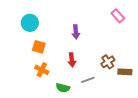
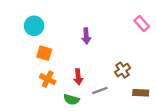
pink rectangle: (118, 16) -> (142, 24), moved
red arrow: (72, 60) -> (78, 77), moved
brown rectangle: (125, 72) -> (141, 93), moved

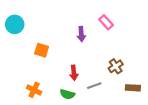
pink rectangle: (142, 24) -> (106, 22), moved
cyan circle: (34, 26) -> (15, 24), moved
orange cross: (48, 79) -> (34, 90), moved

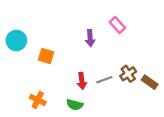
cyan circle: (15, 24) -> (16, 40), moved
gray line: (94, 86) -> (104, 80), moved
brown rectangle: (133, 88) -> (150, 82), moved, turned 32

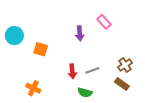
brown cross: (128, 74) -> (125, 65), moved
brown rectangle: (150, 82) -> (122, 84), moved
green semicircle: (75, 105) -> (85, 92), moved

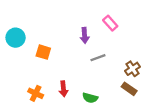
gray line: (92, 70) -> (98, 58), moved
red arrow: (72, 71) -> (63, 89), moved

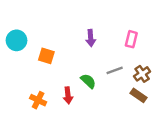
pink rectangle: (110, 23) -> (131, 39), moved, turned 56
gray line: (98, 58) -> (115, 70), moved
green semicircle: (90, 98) -> (88, 81), moved, turned -152

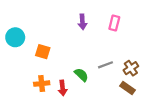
purple arrow: (91, 38) -> (82, 22), moved
pink rectangle: (131, 39) -> (114, 23), moved
orange cross: (38, 100) -> (42, 84), moved, turned -32

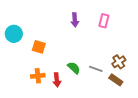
gray line: (106, 65) -> (96, 69), moved, turned 40

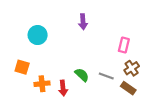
pink rectangle: (104, 21) -> (124, 45), moved
cyan circle: (14, 34) -> (38, 35), moved
orange square: (39, 47) -> (22, 67), moved

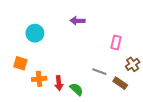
purple arrow: (83, 22) -> (78, 21), turned 96
brown cross: (132, 68) -> (133, 64), moved
green semicircle: (82, 75) -> (76, 89), moved

